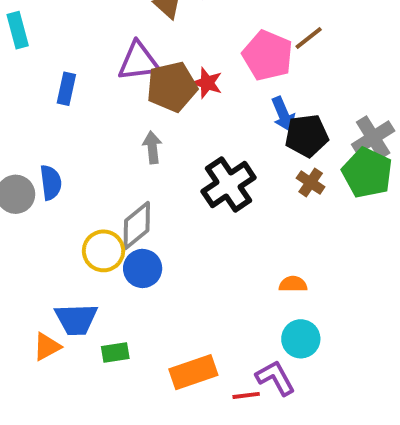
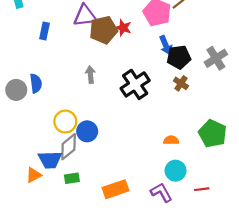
gray arrow: (152, 147) -> (90, 75), moved
green pentagon: (367, 173) -> (213, 134), moved
gray diamond: (137, 226) -> (69, 147), moved
red line: (246, 395) -> (202, 189), moved

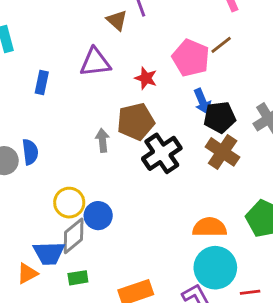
brown pentagon: (104, 30) -> (136, 122), moved
brown cross: (181, 83) -> (223, 152), size x1.6
orange semicircle: (171, 140) -> (210, 227), size x1.6
cyan circle: (176, 171) -> (215, 268), size x1.5

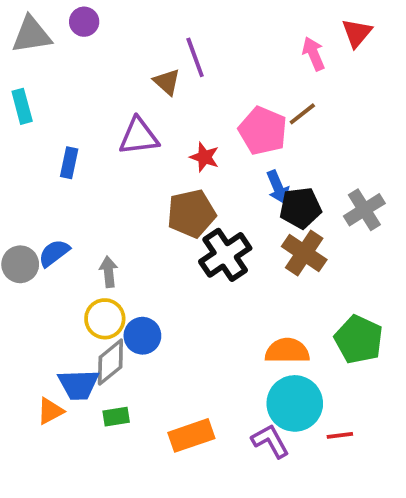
gray arrow: (102, 140) -> (109, 272), moved
blue semicircle: (30, 152) -> (54, 253), turned -120

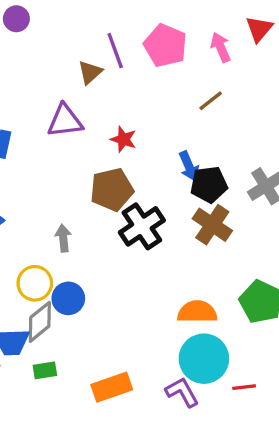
brown triangle: (167, 82) -> (90, 72), turned 36
pink pentagon: (263, 131) -> (165, 46), moved
gray arrow: (109, 272) -> (63, 238), moved

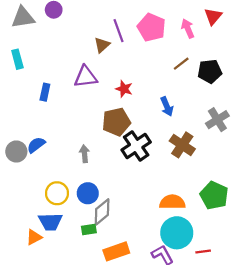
black pentagon: (209, 185) -> (210, 71), moved
yellow circle: (35, 283) -> (57, 193), moved
gray diamond: (40, 322) -> (102, 212), moved
green rectangle: (45, 370) -> (89, 230), moved

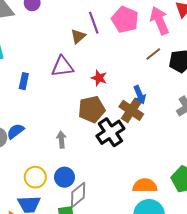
pink arrow: (188, 28) -> (159, 21), size x1.5
brown cross: (182, 145) -> (131, 110), moved

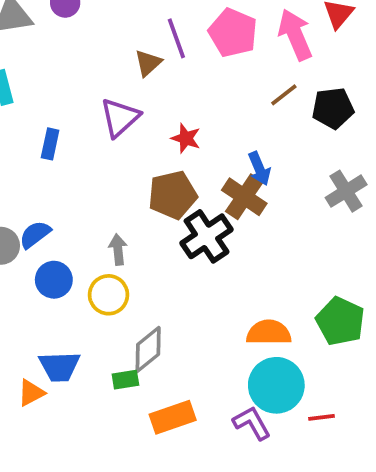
purple triangle: (62, 67) -> (120, 118), turned -35
yellow circle: (35, 177) -> (108, 295), moved
blue circle: (65, 177) -> (54, 280), moved

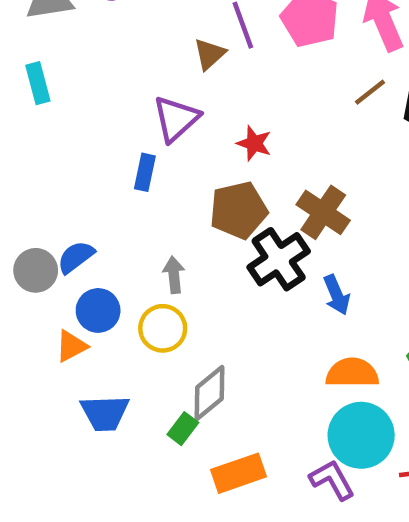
blue rectangle: (50, 144) -> (145, 172), moved
blue arrow: (259, 168) -> (337, 295), moved
green rectangle: (125, 380) -> (183, 429), turned -44
orange triangle: (31, 393) -> (71, 346), moved

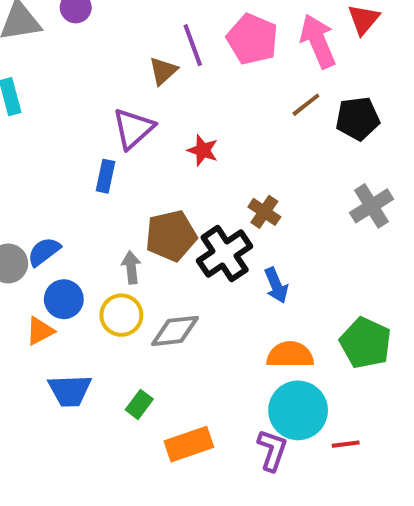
brown pentagon: (238, 210) -> (171, 236), moved
brown cross: (323, 212) -> (264, 212), size x0.7
gray diamond: (210, 393) -> (175, 331), moved, turned 33
purple L-shape: (332, 480) -> (272, 450), turned 48

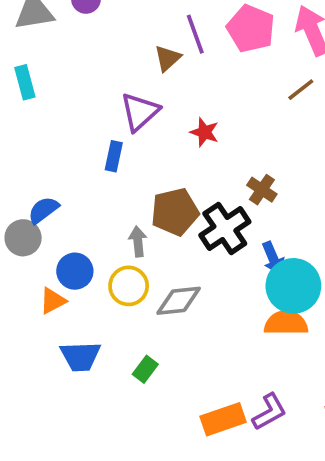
blue semicircle: (44, 252) -> (43, 210), moved
cyan circle: (298, 410) -> (293, 286), moved
orange rectangle: (189, 444) -> (223, 419), moved
purple L-shape: (272, 450) -> (269, 412), turned 42

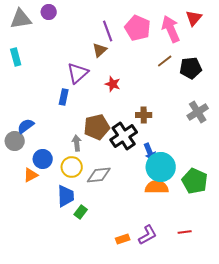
brown triangle: (167, 58) -> (100, 50), moved
brown cross: (262, 190) -> (144, 115), turned -35
blue trapezoid: (80, 356) -> (66, 196), moved, turned -90
orange rectangle: (223, 419) -> (123, 239), size x0.6

